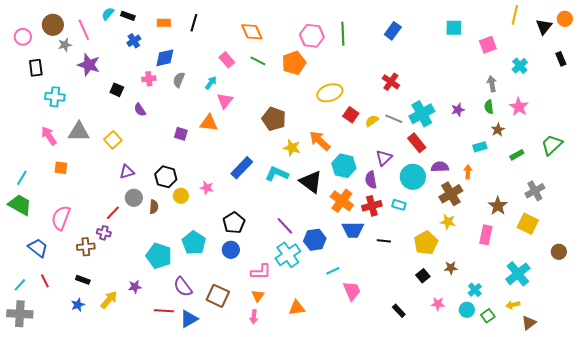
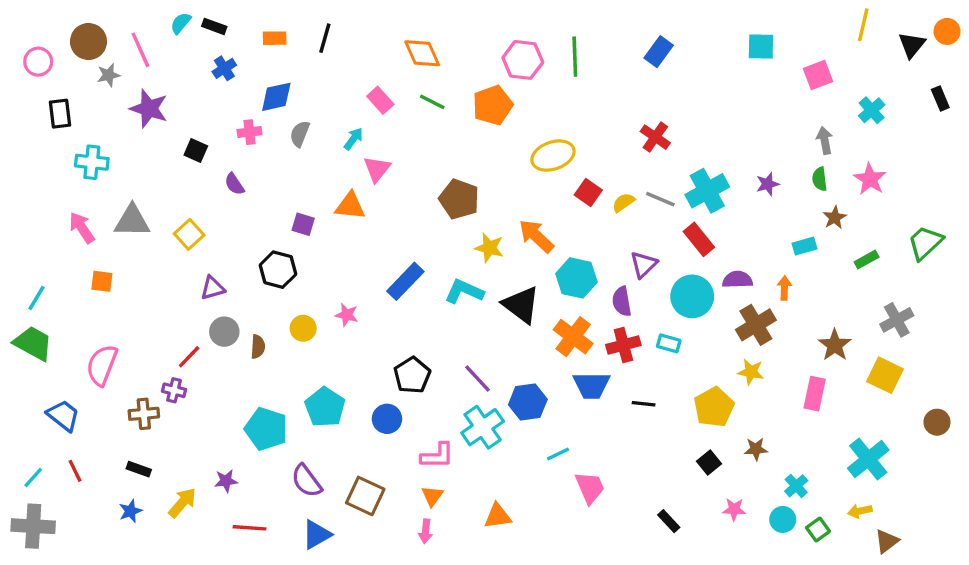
black hexagon: (166, 177) -> (278, 270), moved
black pentagon: (234, 223) -> (412, 375), moved
red line: (164, 311) -> (249, 528), moved

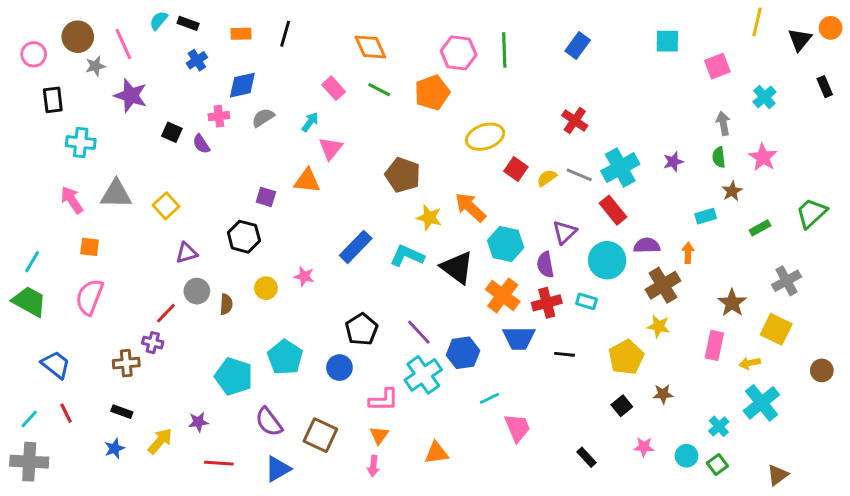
gray semicircle: (300, 134) -> (263, 118), turned 35
purple semicircle: (234, 184) -> (201, 144), moved
pink semicircle: (102, 365) -> (90, 297), moved
cyan cross: (796, 486) -> (719, 426), moved
yellow arrow: (860, 511) -> (750, 363), moved

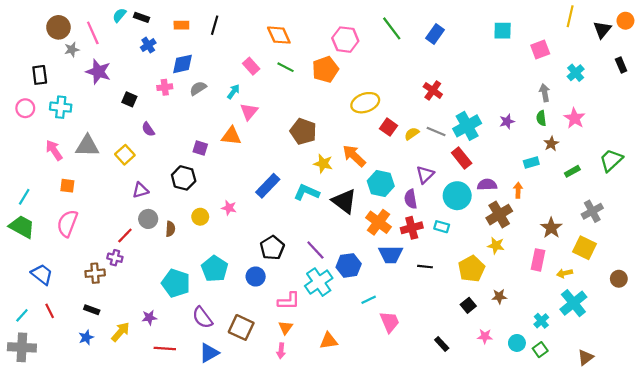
green line: (504, 50) -> (392, 28), moved, turned -35
pink circle: (34, 54) -> (25, 108), moved
purple semicircle: (201, 144) -> (148, 129), moved

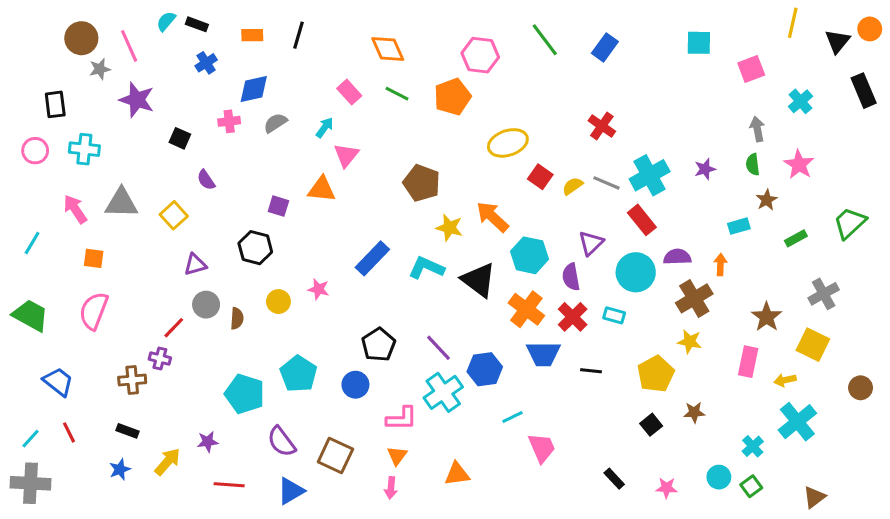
black rectangle: (621, 65) -> (864, 91), size x1.5
cyan line: (24, 197) -> (32, 243), moved
red cross: (412, 228) -> (573, 317), turned -30
pink star: (485, 336) -> (666, 488), moved

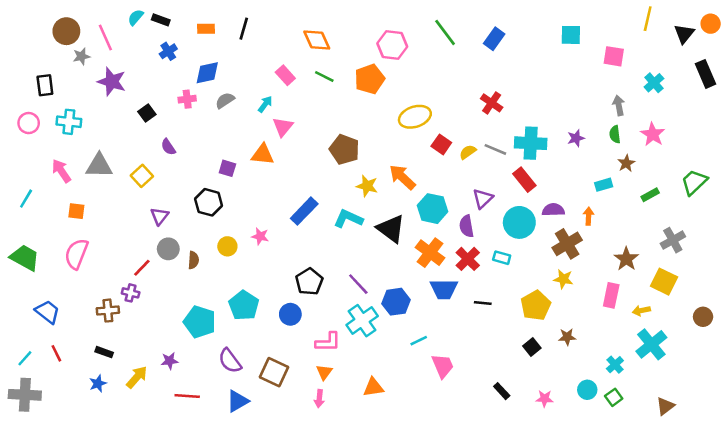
pink square: (751, 69) -> (614, 56), turned 30
black square: (180, 138) -> (147, 113), turned 30
cyan cross: (650, 175) -> (531, 143), turned 32
purple triangle: (195, 265) -> (159, 216), turned -36

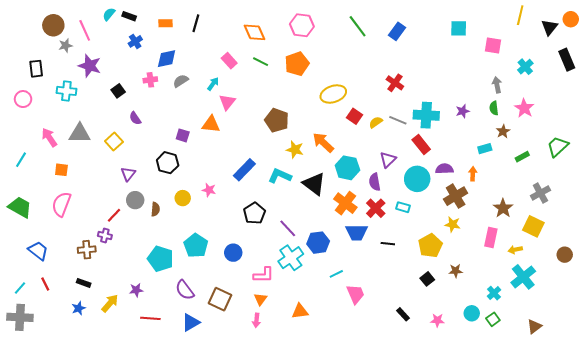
pink hexagon: (392, 45) -> (302, 25), moved
cyan cross: (69, 122) -> (66, 91), moved
black pentagon: (309, 282) -> (254, 213), moved

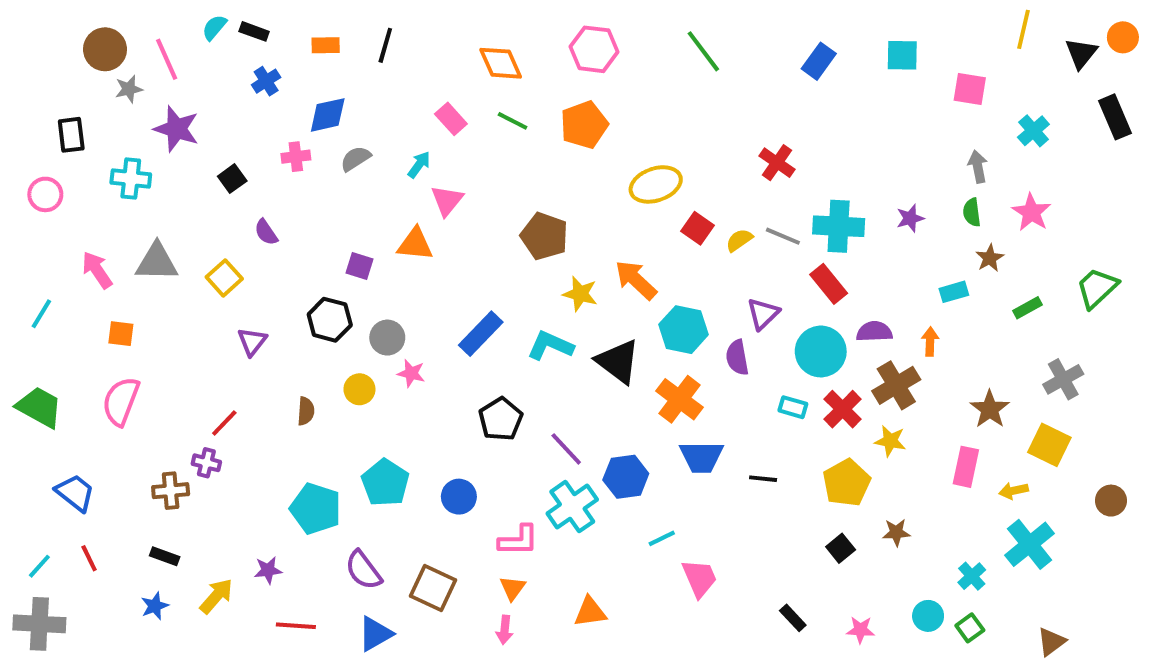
blue rectangle: (397, 31) -> (819, 61), moved
gray circle: (135, 200) -> (387, 338), moved
red cross: (376, 208) -> (843, 409), moved

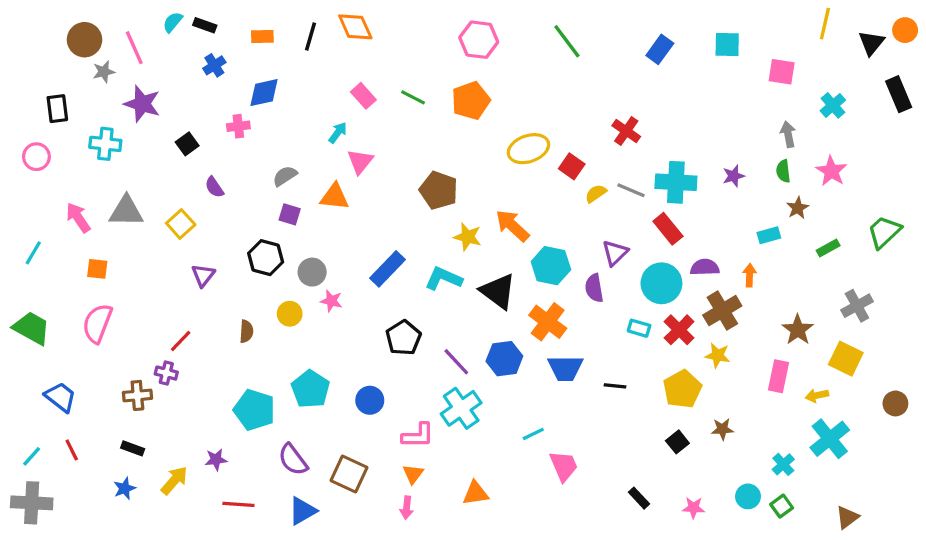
orange diamond: (501, 63) -> (355, 27), moved
gray semicircle: (355, 159) -> (285, 176), moved
red square: (697, 228) -> (572, 166), moved
blue hexagon: (626, 477) -> (504, 359), moved

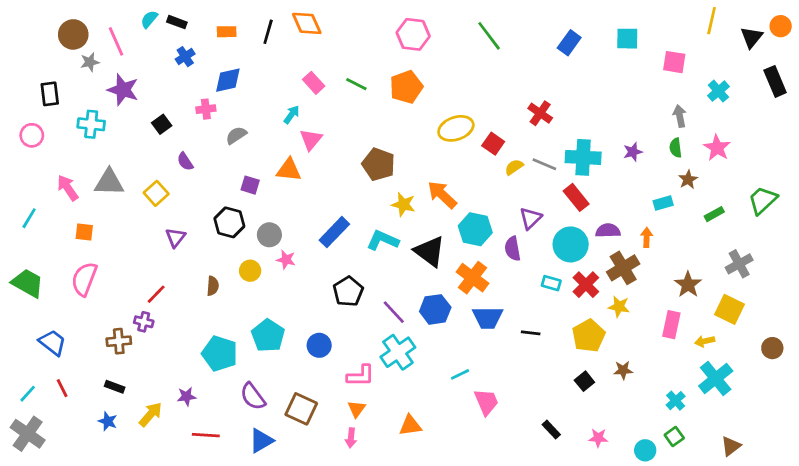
gray semicircle: (285, 176) -> (236, 135), moved
blue star: (125, 488) -> (108, 421), turned -30
cyan circle: (748, 496) -> (645, 450), moved
gray cross: (32, 503) -> (28, 434), turned 32

